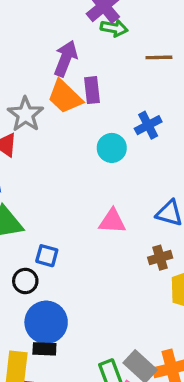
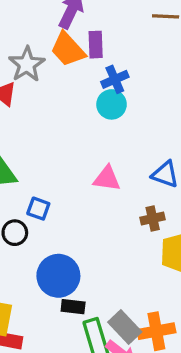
blue cross: (148, 125) -> (115, 79), moved
blue circle: (46, 322) -> (58, 276), moved
black rectangle: (44, 349) -> (73, 307), moved

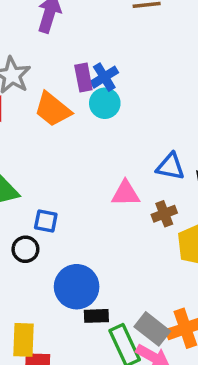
purple rectangle: (96, 45) -> (83, 77), moved
orange trapezoid: (68, 49) -> (53, 109), moved
pink triangle: (107, 179) -> (126, 193), moved

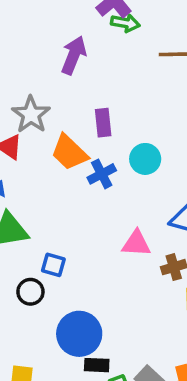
blue cross: (104, 77) -> (102, 174), moved
cyan circle: (105, 103) -> (145, 159), moved

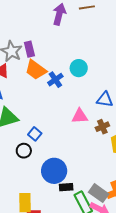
purple arrow: (74, 55) -> (59, 14), moved
purple rectangle: (103, 123) -> (29, 49), moved
blue square: (53, 265) -> (35, 134), turned 32

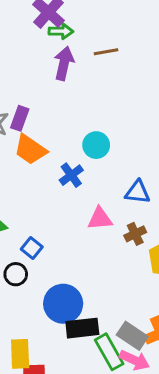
purple rectangle: (29, 49) -> (20, 118), turned 35
blue cross: (55, 80) -> (71, 175), moved
black rectangle: (66, 187) -> (82, 328), size x1.5

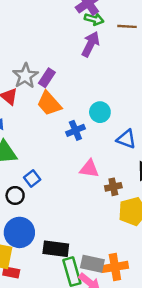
brown line: (106, 52) -> (127, 26), moved
blue triangle: (137, 192) -> (126, 139), moved
blue circle: (63, 304) -> (19, 232), moved
gray rectangle: (132, 336) -> (92, 264), turned -35

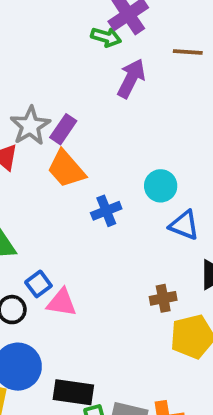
green arrow: (94, 19) -> (106, 37), moved
cyan circle: (100, 112) -> (161, 186), moved
pink triangle: (89, 169) -> (62, 303), moved

